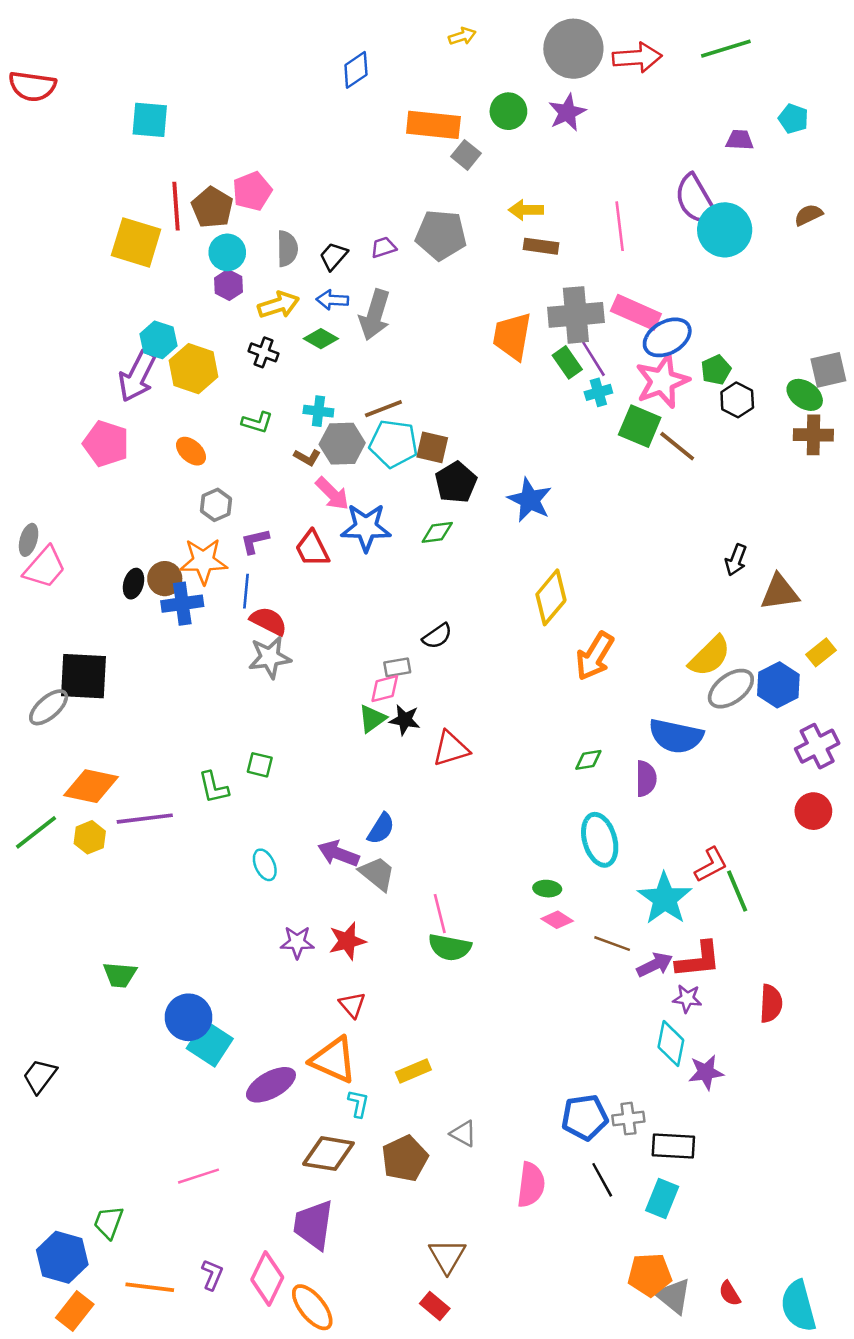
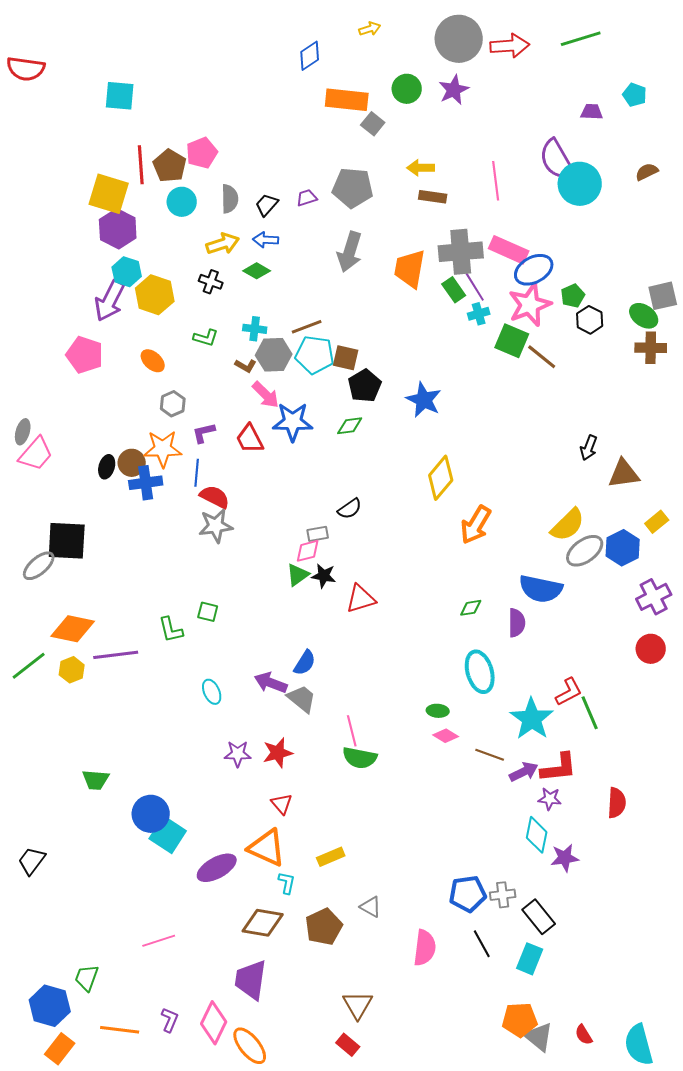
blue diamond: (356, 70) -> (310, 56), moved
purple hexagon: (228, 285) -> (118, 229), moved, size x1.6
gray arrow: (375, 315) -> (350, 252), moved
black rectangle: (673, 1146) -> (539, 917), turned 48

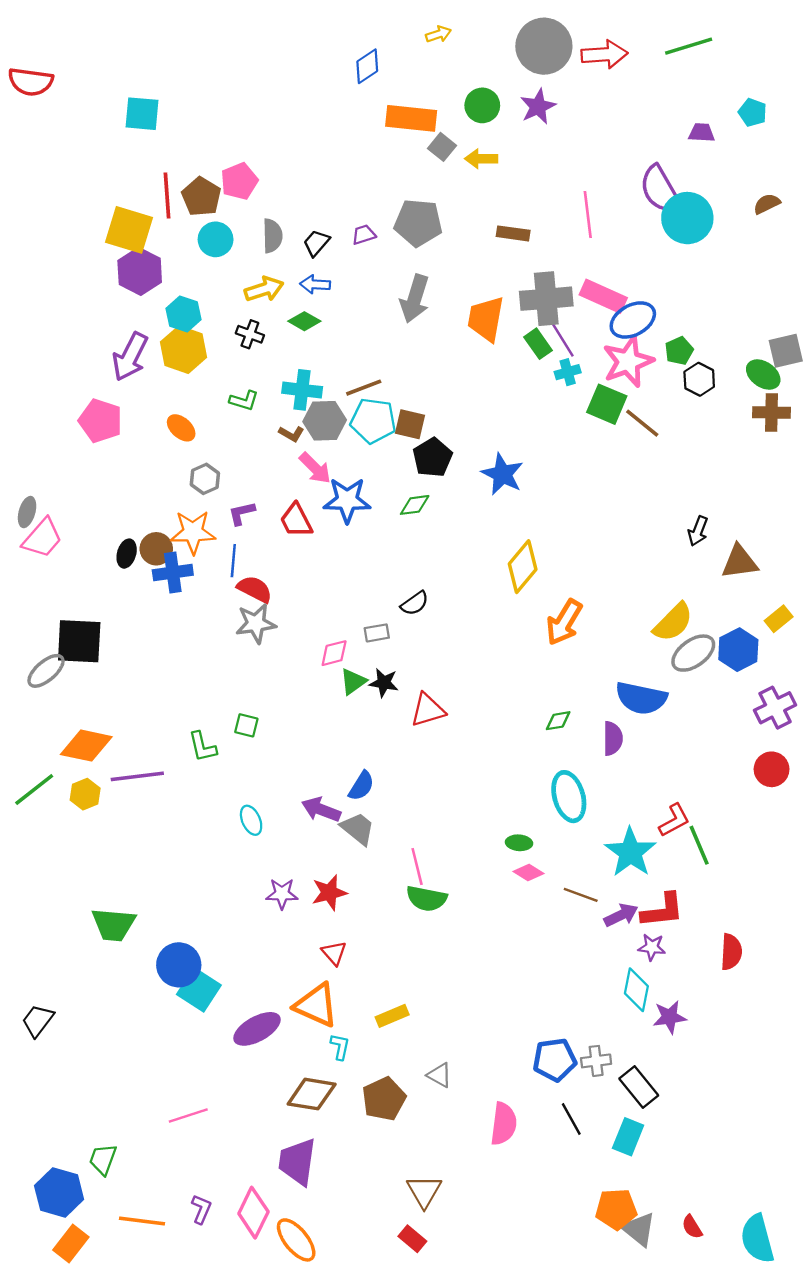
yellow arrow: (421, 168) -> (481, 159), moved
cyan hexagon: (127, 272) -> (184, 314), moved
cyan cross: (255, 329) -> (302, 390), size x1.4
pink diamond: (308, 551) -> (334, 653), moved
green trapezoid: (96, 780) -> (114, 925), size x1.4

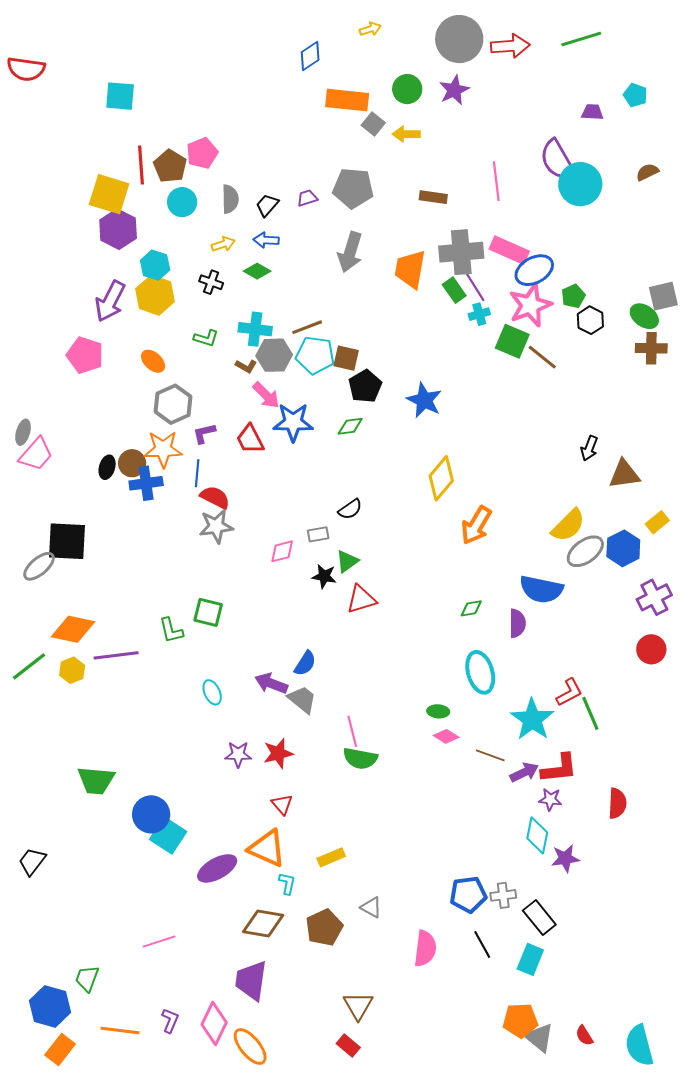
yellow arrow: (264, 289) -> (223, 244), size x0.7
gray hexagon: (205, 479) -> (173, 404), size x1.5
green triangle: (353, 682) -> (347, 561), moved
green square: (246, 725) -> (208, 612), size x1.4

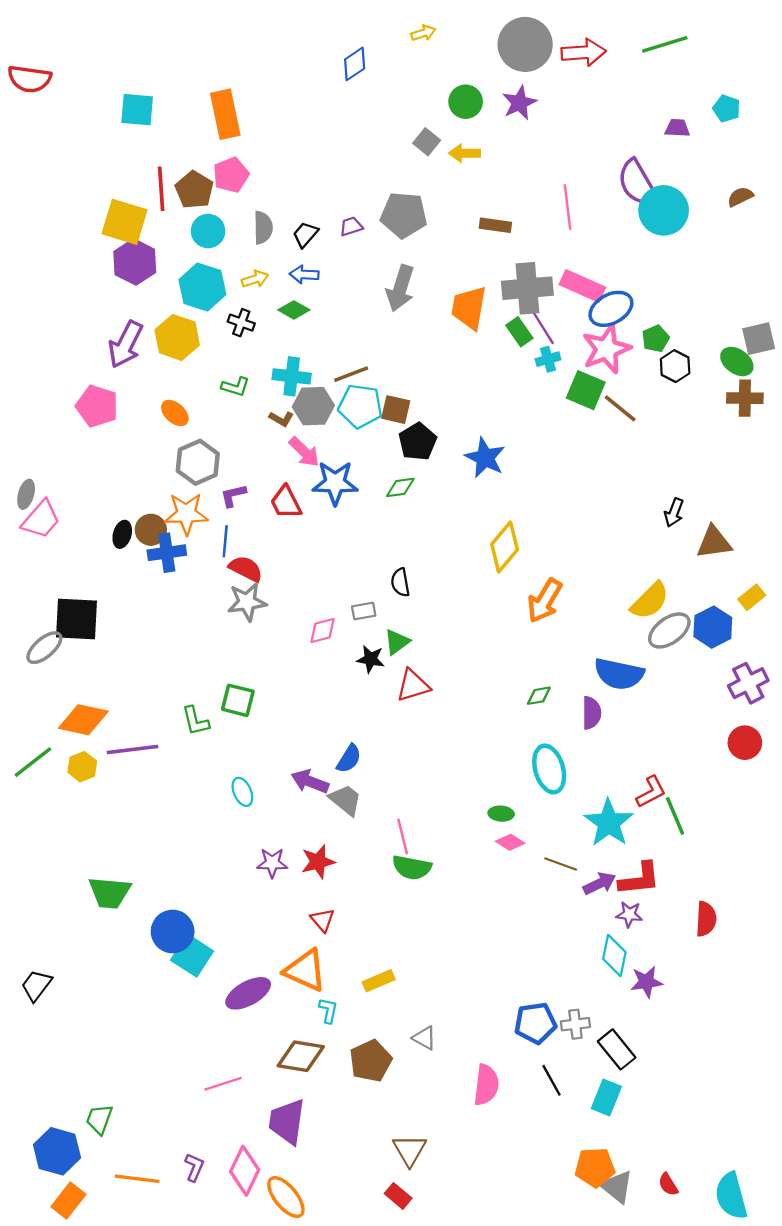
orange rectangle: (347, 100) -> (225, 114), moved, turned 72
cyan hexagon: (155, 265) -> (202, 287), moved, size x1.4
black semicircle: (350, 509) -> (400, 582), turned 115
pink line: (159, 941) -> (223, 1084), moved

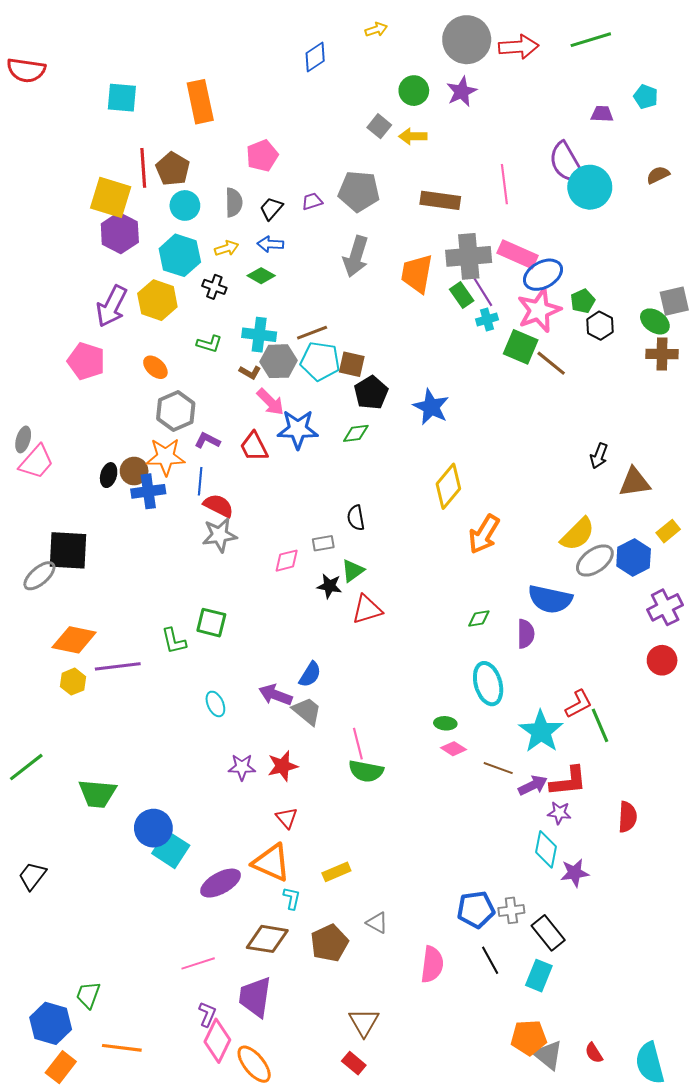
pink pentagon: (231, 175) -> (262, 156), moved
brown rectangle: (495, 225) -> (440, 200), size x1.4
purple L-shape: (233, 495) -> (207, 440), turned 40
green line: (33, 762) -> (26, 767), moved
purple L-shape: (194, 1167) -> (207, 1014), moved

